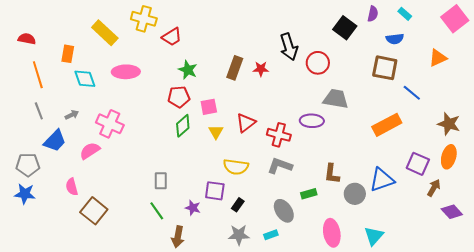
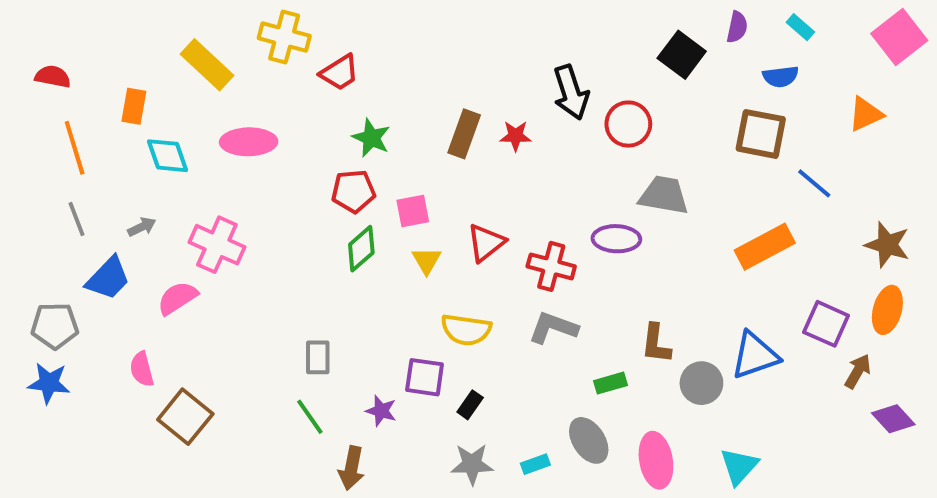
gray ellipse: (284, 211) -> (589, 440), moved

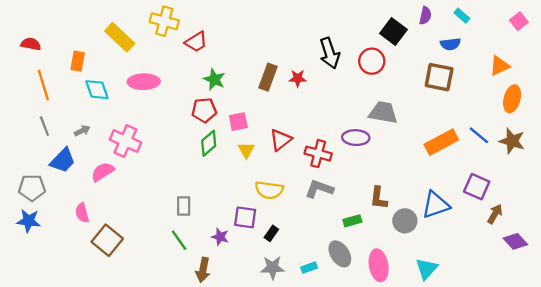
pink square: (899, 37) -> (519, 21), size x0.6
red circle: (628, 124) -> (372, 61), moved
blue line: (814, 183) -> (479, 135), moved
orange ellipse: (887, 310) -> (512, 99), moved

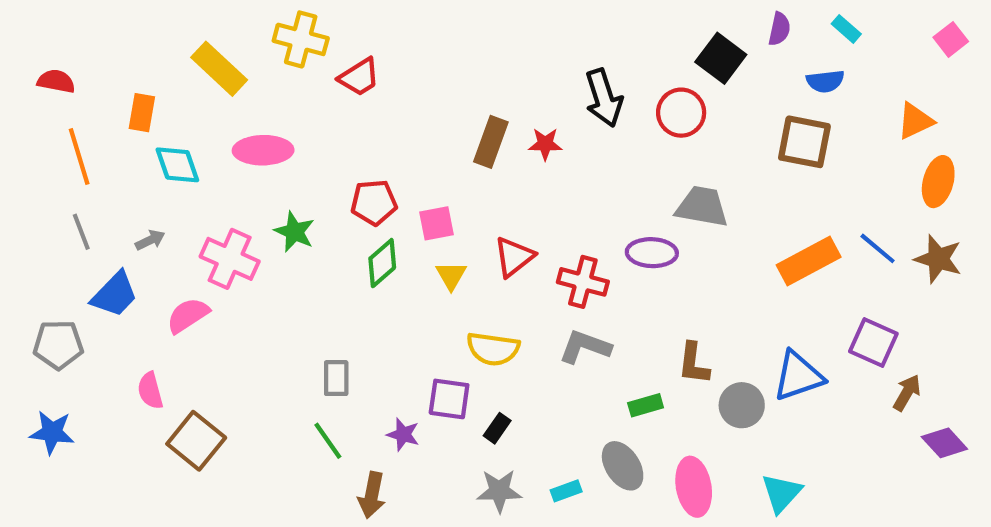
green star: (214, 79) -> (294, 232), moved
blue star: (29, 221) -> (52, 432), moved

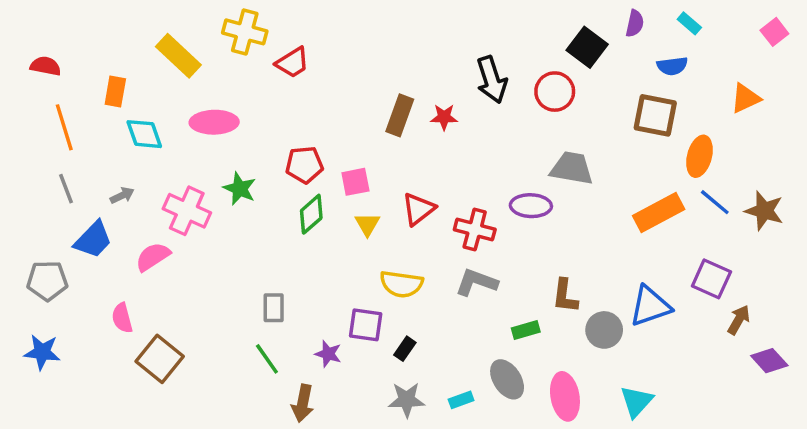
orange ellipse: (938, 182) -> (699, 156), moved

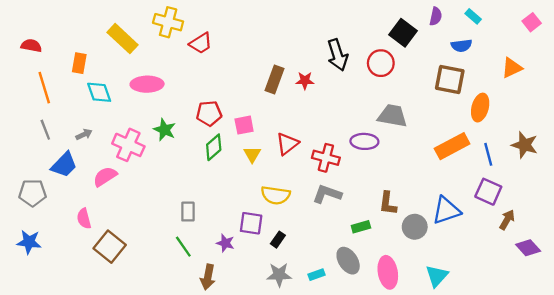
blue line: (715, 202) -> (488, 154), moved, turned 35

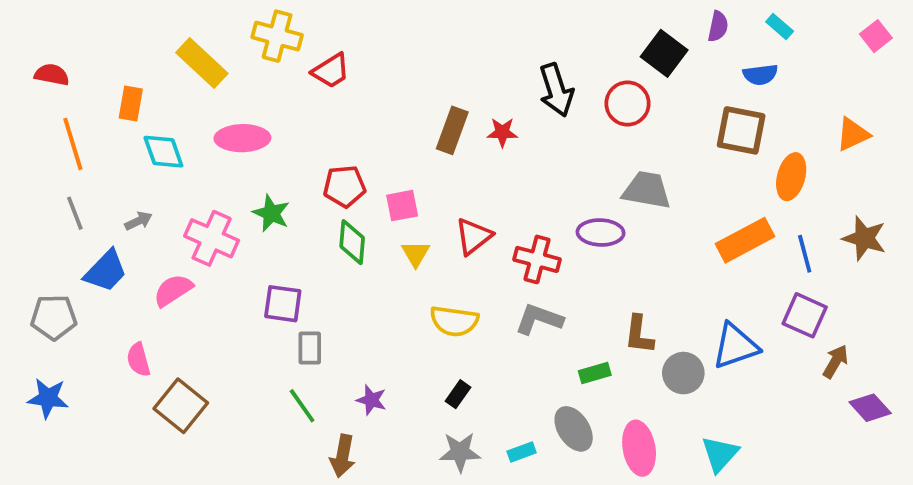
orange triangle: (512, 68) -> (853, 134), moved
green diamond: (214, 147) -> (352, 242), turned -44
purple square: (251, 223) -> (283, 304), moved

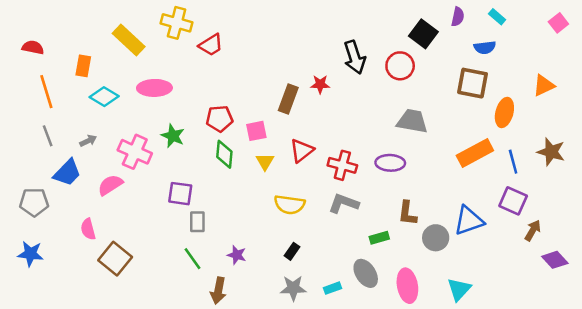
brown rectangle: (452, 130) -> (288, 99), moved
cyan diamond: (163, 152) -> (104, 97), turned -40
purple ellipse: (601, 232) -> (390, 163), moved

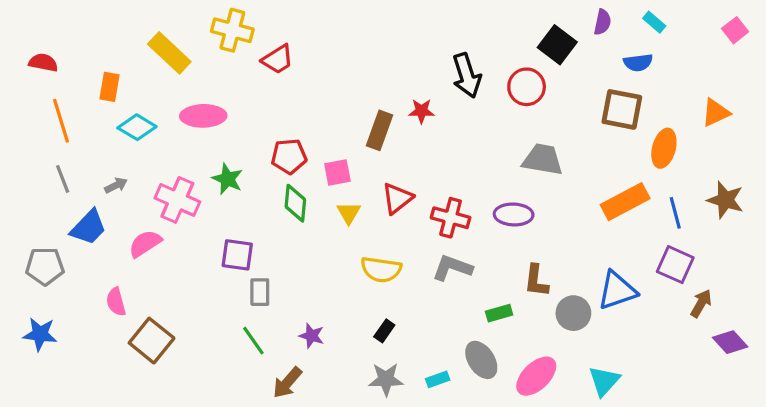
pink ellipse: (407, 286) -> (536, 376), turned 56
brown arrow: (218, 291) -> (287, 383), turned 30

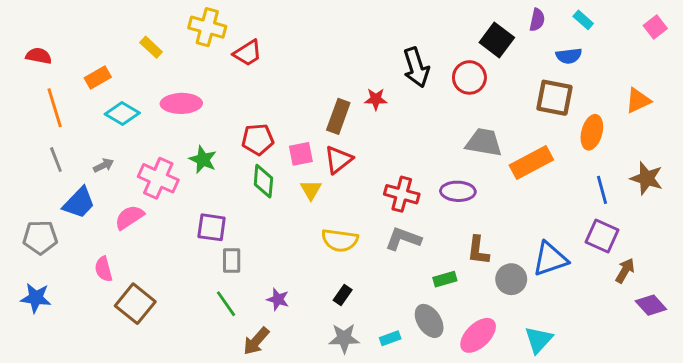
yellow rectangle: (169, 53) -> (151, 47), size x0.6
orange rectangle: (110, 87) -> (98, 77), turned 50
red triangle: (397, 198) -> (338, 160), moved
orange rectangle: (625, 202) -> (531, 162), moved

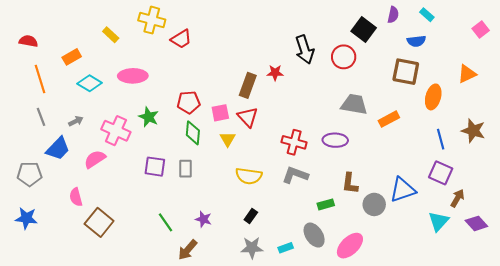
pink square: (655, 27) -> (481, 29), moved
red triangle: (338, 160) -> (248, 117), turned -35
orange rectangle: (531, 162) -> (389, 119), size x0.7
gray rectangle: (232, 260) -> (185, 169), moved
cyan triangle: (539, 340) -> (438, 221), moved

